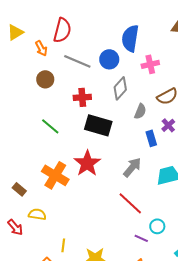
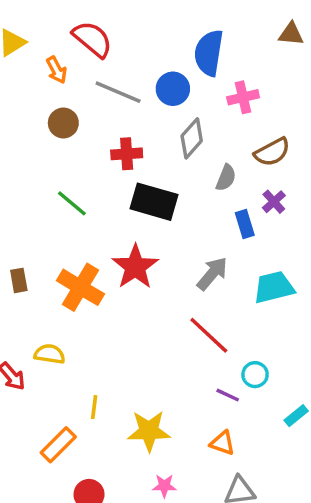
red semicircle: (62, 30) -> (92, 39), turned -65
brown rectangle: (19, 189) -> (19, 280), moved, turned 40

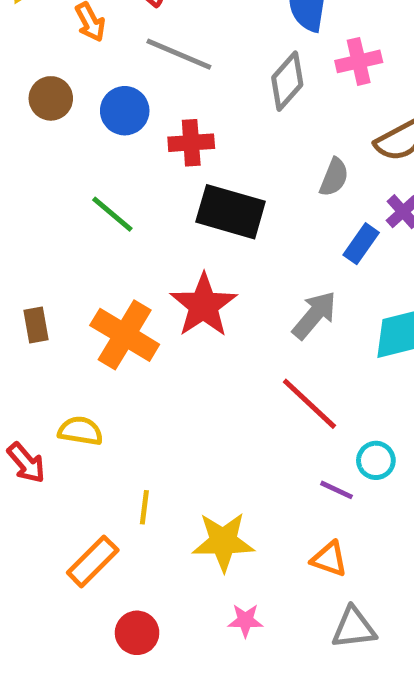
blue circle: (173, 89) -> (125, 111), moved
brown circle: (63, 123) -> (51, 98), moved
gray diamond: (192, 138) -> (287, 81), moved
blue rectangle: (245, 224) -> (361, 244), turned 52

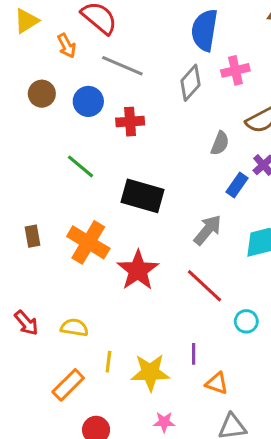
black rectangle: (231, 212) -> (143, 196), moved
red star: (204, 305) -> (138, 270), moved
yellow semicircle: (80, 431) -> (74, 328), moved
purple line: (336, 490) -> (194, 354), moved, turned 65
yellow line: (144, 507) -> (108, 362), moved

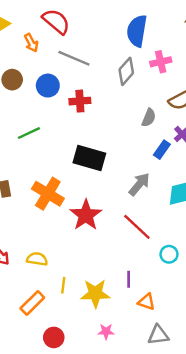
green line: (81, 166) -> (29, 133), moved, turned -65

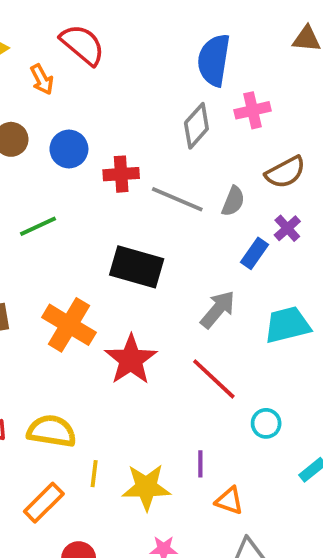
gray line: (74, 58) -> (177, 199), moved
yellow semicircle: (37, 259) -> (52, 431), size x1.4

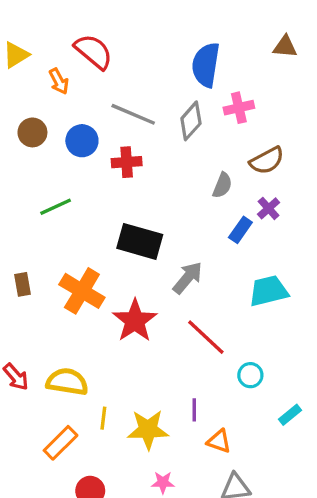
gray line: (177, 199) -> (133, 114), moved
gray arrow: (218, 309) -> (188, 278), moved

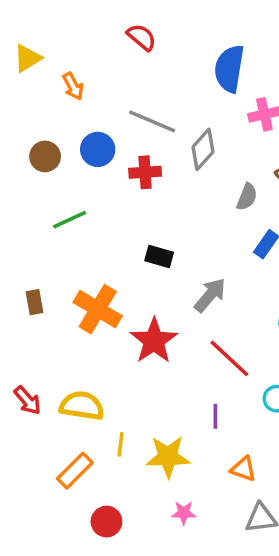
red semicircle: (94, 52) -> (142, 37), moved, size x0.7
gray diamond: (191, 121) -> (203, 149), moved
brown circle: (32, 132) -> (45, 156), moved
black rectangle: (140, 241) -> (159, 257), size x0.6
purple line: (194, 410) -> (215, 416), moved

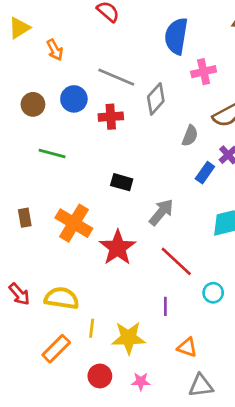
green line: (70, 220) -> (52, 154), turned 40
red circle: (106, 522) -> (100, 376), moved

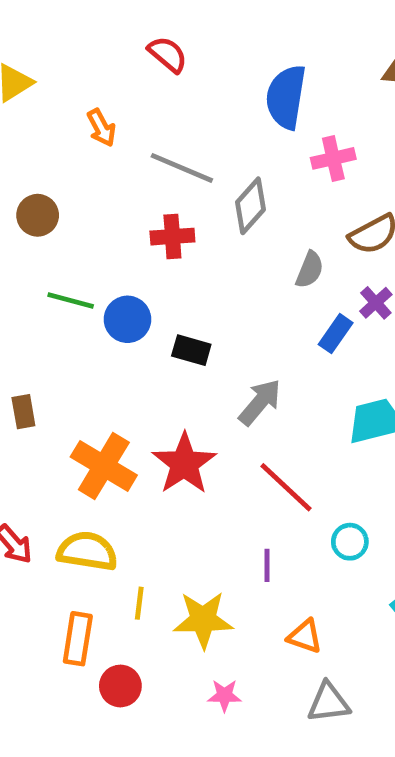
orange arrow: (55, 50) -> (101, 128), moved
blue circle: (74, 99) -> (127, 319), moved
orange cross: (74, 223) -> (104, 466), moved
orange rectangle: (56, 349) -> (78, 639), turned -36
red circle: (100, 376) -> (120, 686), moved

